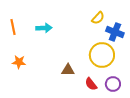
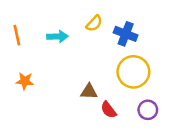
yellow semicircle: (98, 18) -> (94, 23), moved
blue cross: (115, 32) -> (126, 34), moved
red semicircle: (91, 84) -> (109, 110), moved

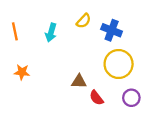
cyan arrow: (57, 36) -> (51, 33), turned 108

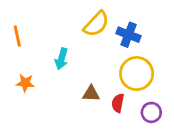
yellow semicircle: (84, 21) -> (96, 24), size x1.5
cyan arrow: (51, 33) -> (61, 59), moved
red semicircle: (96, 98) -> (118, 103), moved, turned 49

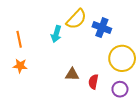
orange line: (17, 36) -> (19, 39), moved
cyan arrow: (61, 59) -> (56, 34), moved
yellow circle: (137, 74) -> (122, 58), moved

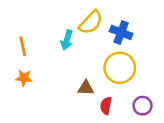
yellow circle: (122, 58) -> (120, 68), moved
red semicircle: (93, 82) -> (106, 106), moved

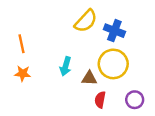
cyan arrow: (67, 40) -> (66, 66), moved
brown triangle: (86, 88) -> (89, 78), moved

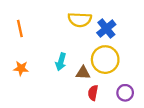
yellow semicircle: (86, 21) -> (80, 20), turned 50
blue cross: (114, 31) -> (106, 29), turned 30
orange line: (21, 44) -> (20, 29), moved

